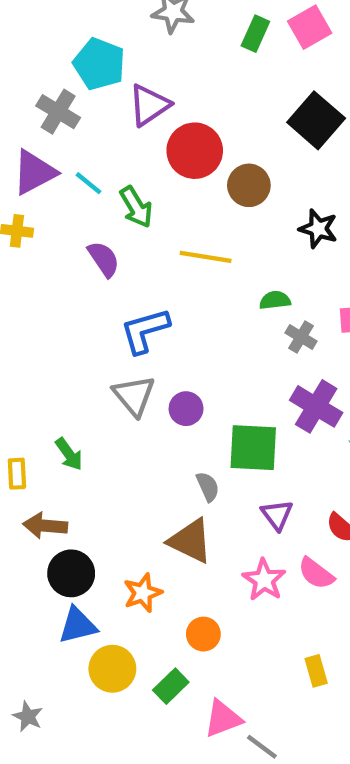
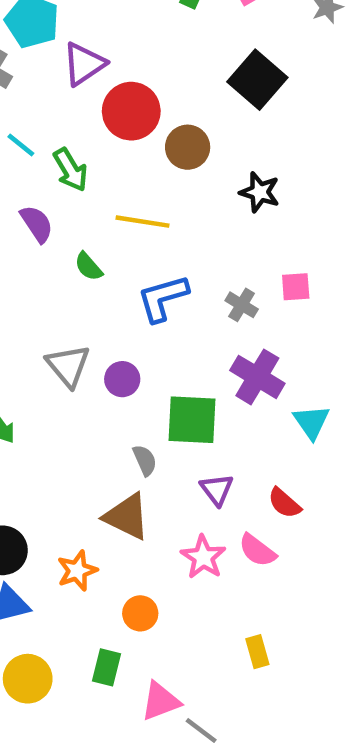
green semicircle: (275, 300) -> (88, 267), moved, turned -124
blue L-shape: (145, 331) -> (163, 298), moved
yellow circle: (112, 669) -> (28, 679), moved
green rectangle: (171, 686) -> (106, 667), turned -32

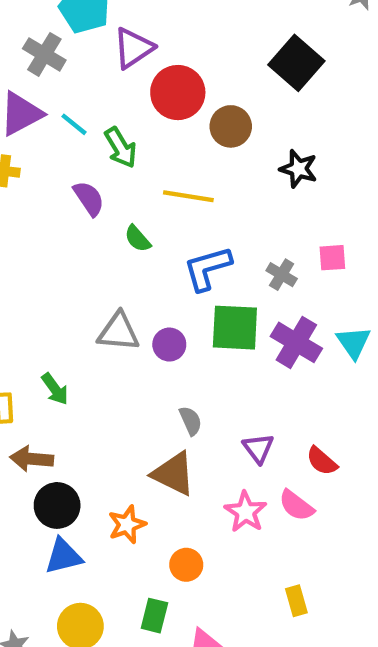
gray triangle: (68, 366) -> (118, 332), turned -45
green square: (192, 420) -> (235, 328), moved
cyan triangle: (311, 422) -> (354, 342), moved

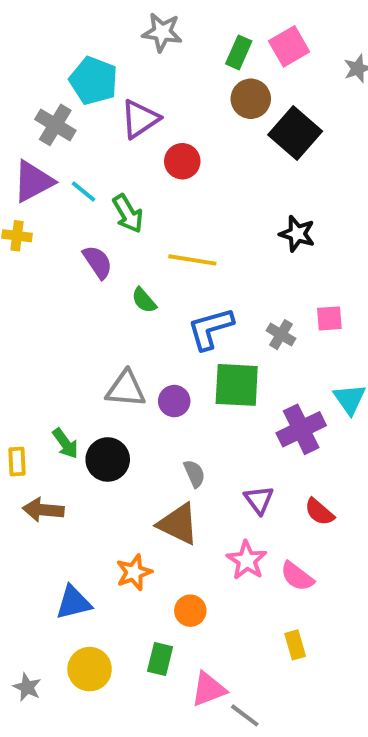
red circle: (178, 93) -> (182, 161), size x0.7
brown circle: (231, 126) -> (251, 99), moved
purple cross: (296, 342) -> (301, 429), moved, turned 33
black circle: (57, 505) -> (108, 459), moved
pink semicircle: (296, 505) -> (297, 576), moved

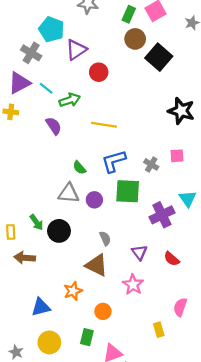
green arrow: (128, 214) -> (70, 100), turned -78
black star: (297, 234) -> (181, 111), moved, size x1.4
green semicircle: (144, 300) -> (79, 168), moved
pink semicircle: (297, 576) -> (180, 307), moved, turned 72

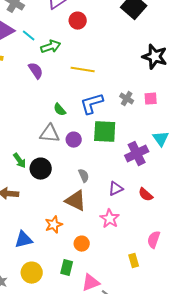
gray cross: (151, 164) -> (127, 99), moved
purple triangle: (139, 252) -> (116, 189), turned 42

